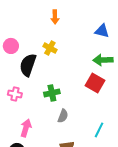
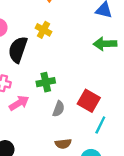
red square: (95, 83) -> (89, 101), moved
pink arrow: (26, 128) -> (19, 103), moved, turned 42

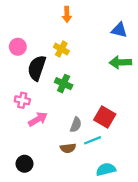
green cross: (46, 82) -> (64, 84), moved, turned 36
cyan line: (100, 125) -> (93, 140), moved, turned 42
brown semicircle: (63, 144) -> (68, 148), moved

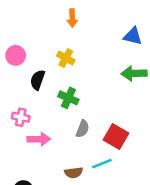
black semicircle: (37, 68) -> (37, 80), size x0.7
pink arrow: (38, 119) -> (39, 139), turned 30
gray semicircle: (76, 125) -> (83, 129), moved

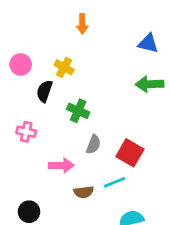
yellow cross: (66, 58) -> (64, 67), moved
pink arrow: (39, 139) -> (61, 165), moved

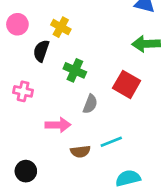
red square: (130, 153) -> (127, 84), moved

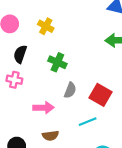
black semicircle: (41, 51) -> (20, 54), moved
red square: (127, 84) -> (100, 95), moved
brown semicircle: (80, 152) -> (50, 136), moved

